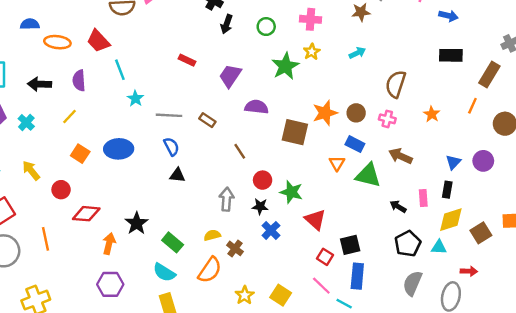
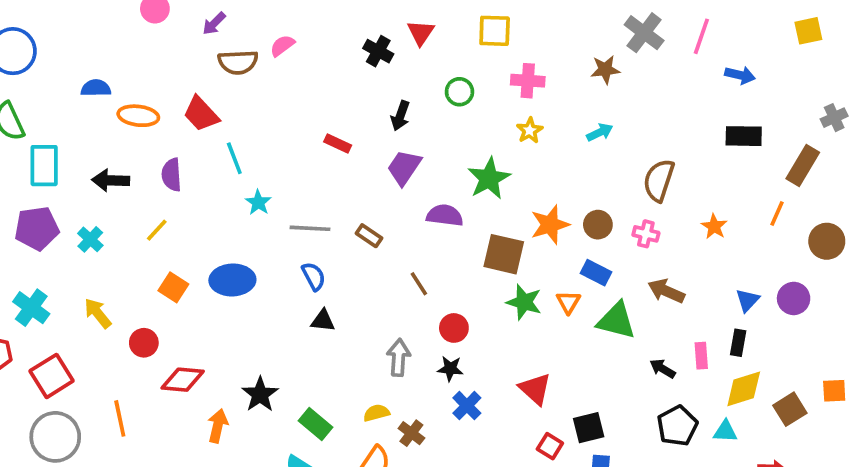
black arrow: (227, 24) -> (400, 116), moved
green star: (285, 66) -> (489, 178), moved
green star: (291, 192) -> (524, 302), moved

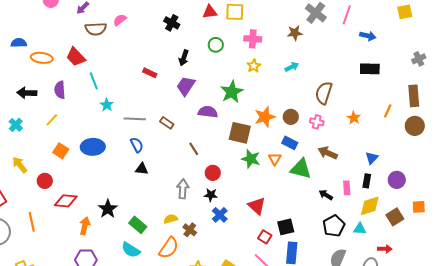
red triangle: (421, 33) -> (210, 12), moved, turned 49
brown rectangle: (803, 166) -> (414, 96), moved, turned -35
purple circle: (794, 298) -> (397, 180), moved

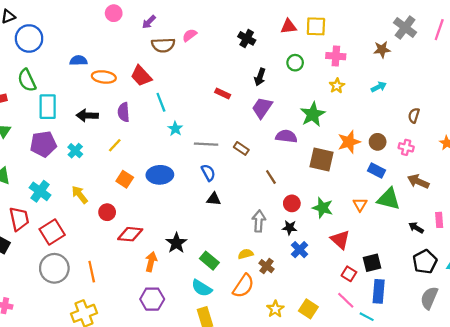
brown semicircle: (324, 93) -> (414, 115), size x0.6
green star: (251, 159) -> (323, 208), moved
orange triangle: (275, 159) -> (360, 205), moved
orange line: (32, 222) -> (92, 272), moved

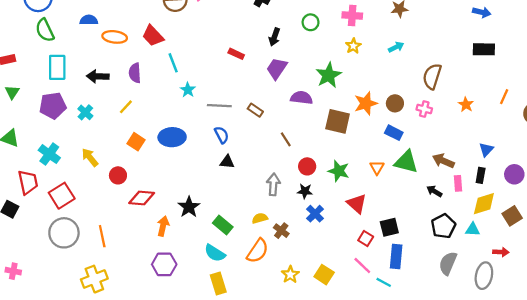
green semicircle: (27, 80) -> (45, 30), moved
brown semicircle: (414, 115) -> (432, 76), size x1.6
brown arrow: (418, 181) -> (443, 161), moved

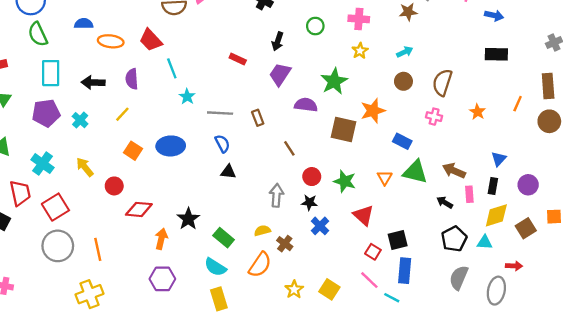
brown circle: (395, 103) -> (403, 81), moved
brown rectangle: (255, 110) -> (258, 118), turned 35

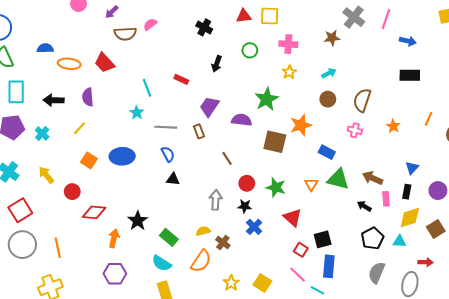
cyan line: (172, 68) -> (147, 88), moved
purple trapezoid: (280, 74) -> (209, 106), moved

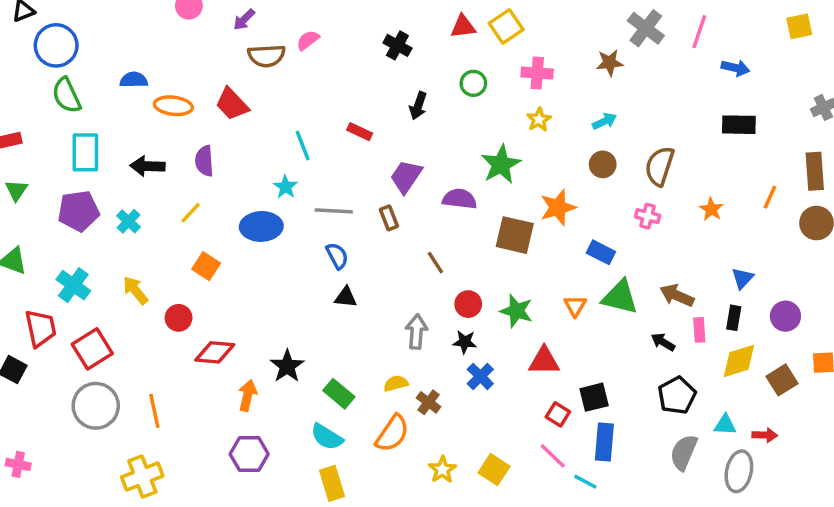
yellow square: (270, 16) -> (506, 26), turned -36
blue ellipse: (122, 156) -> (261, 226), moved
red triangle: (292, 218) -> (544, 361), turned -42
cyan triangle: (399, 241) -> (725, 425), moved

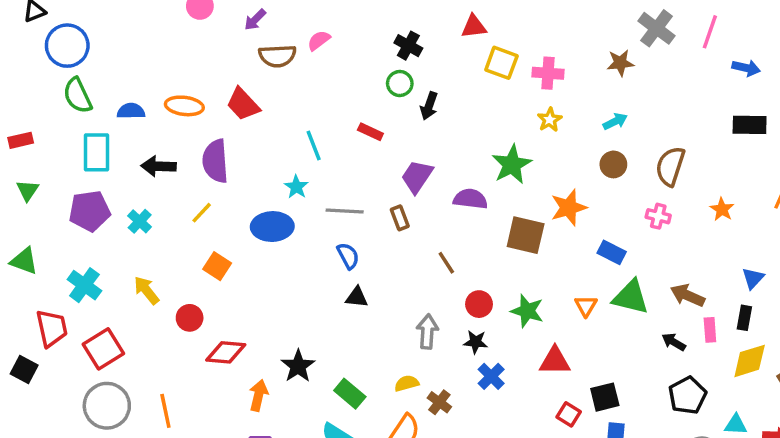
yellow square: (506, 26) -> (501, 63), moved, turned -36
blue semicircle: (134, 80) -> (131, 111), moved
green circle: (473, 83) -> (400, 83), moved
purple semicircle: (204, 161) -> (215, 161), size x1.4

